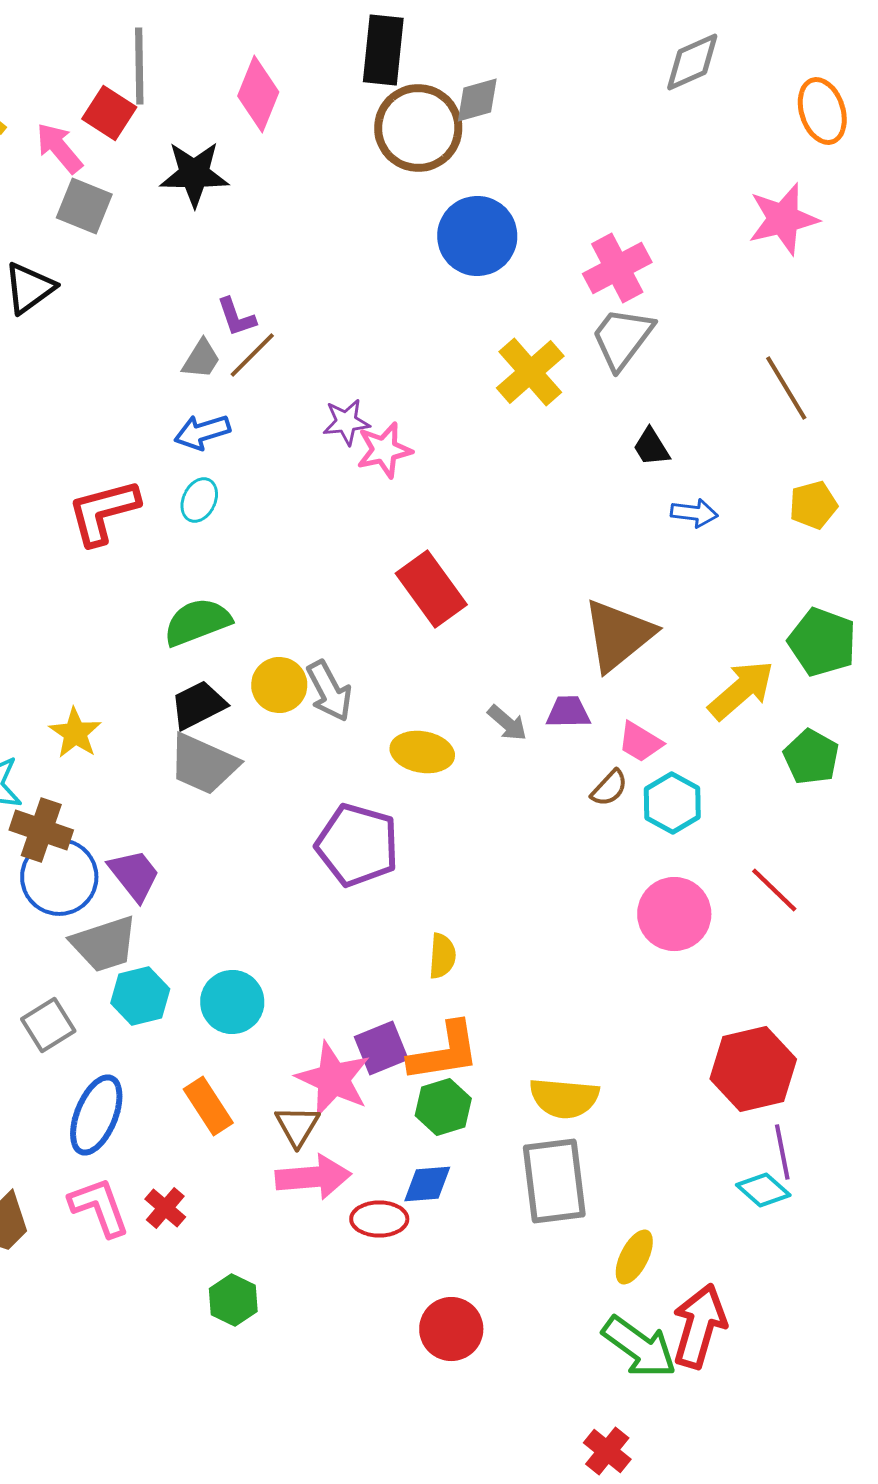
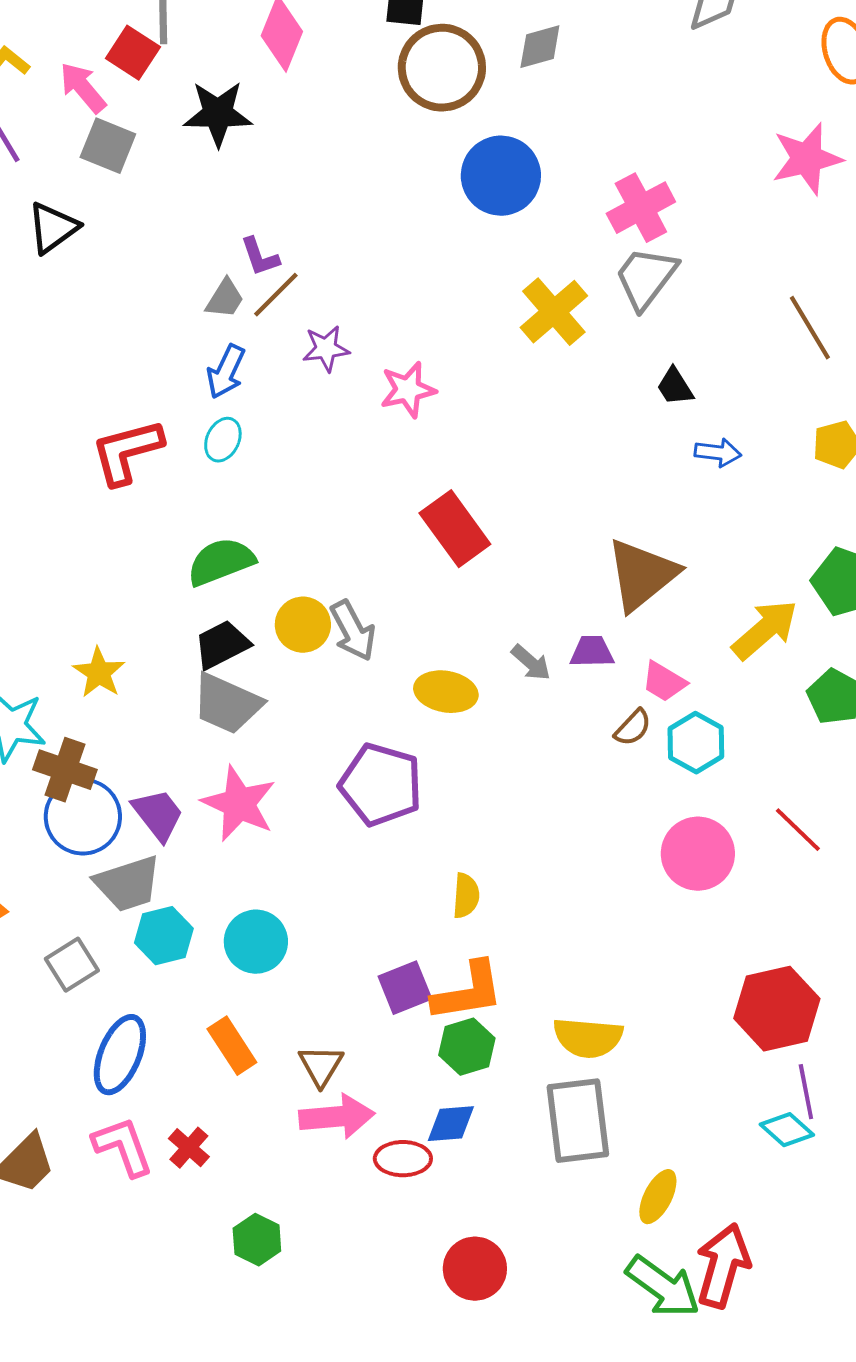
gray diamond: (477, 100) -> (540, 47), moved
purple star: (346, 422) -> (326, 349), moved
blue arrow: (202, 432) -> (226, 372), turned -48
pink star: (333, 1079) -> (239, 804), moved

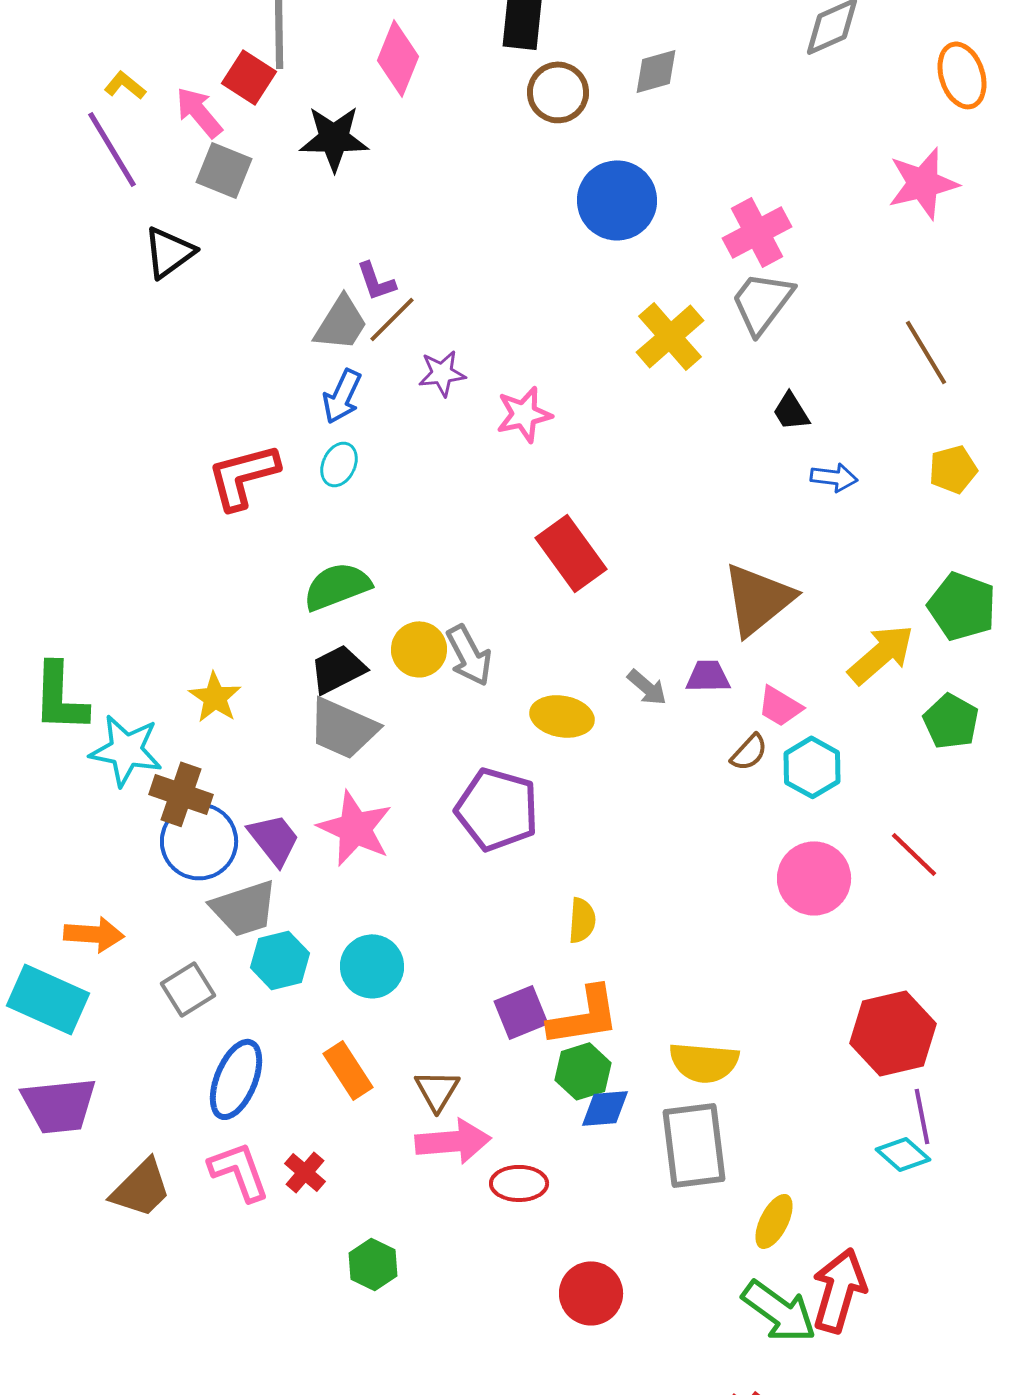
brown circle: (442, 68) -> (558, 92), size x0.7
gray trapezoid: (225, 299) -> (341, 323), size x1.4
blue diamond: (451, 1124) -> (605, 1108), moved

